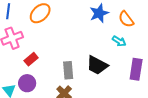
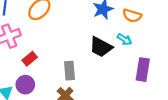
orange semicircle: (126, 19) -> (132, 16), turned -36
black trapezoid: (97, 65) -> (101, 47), moved

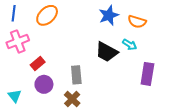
purple circle: (25, 85) -> (44, 84), moved

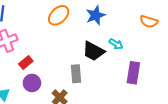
orange ellipse: (47, 15) -> (59, 15), moved
orange semicircle: (137, 22) -> (149, 21), moved
gray rectangle: (76, 75) -> (76, 74), moved

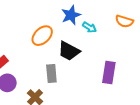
orange ellipse: (59, 15) -> (42, 36), moved
cyan arrow: (116, 44) -> (89, 27), moved

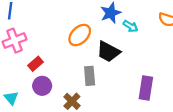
purple rectangle: (109, 73) -> (146, 88), moved

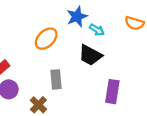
black trapezoid: (108, 52) -> (90, 55), moved

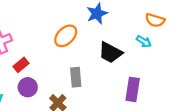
cyan arrow: (97, 30) -> (144, 41), moved

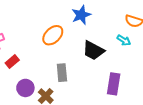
purple circle: (28, 87) -> (25, 88), moved

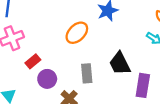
black trapezoid: (93, 50) -> (120, 63), moved, turned 35
purple circle: (25, 88) -> (47, 79), moved

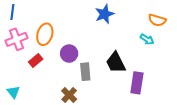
orange ellipse: (77, 33) -> (45, 34), moved, turned -30
purple circle: (47, 79) -> (69, 54), moved

